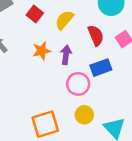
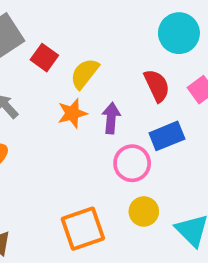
red square: (35, 14) -> (44, 58), moved
yellow semicircle: (64, 20) -> (85, 74), moved

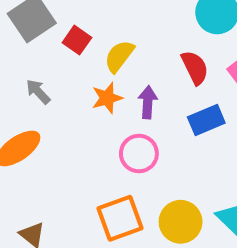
pink circle: (132, 163) -> (139, 154), moved
yellow circle: (144, 211) -> (181, 222), moved, size x1.4

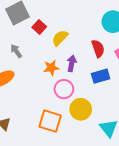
orange star: (107, 98) -> (51, 68), moved
orange square: (120, 218) -> (50, 121), turned 30
yellow circle: (181, 222) -> (81, 109), moved

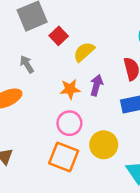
pink circle: (64, 89) -> (69, 123), moved

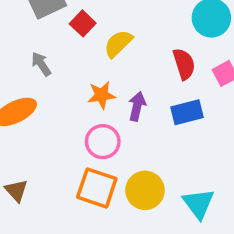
purple arrow: (97, 85) -> (137, 106), moved
yellow circle: (104, 145) -> (145, 190), moved

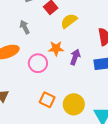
pink circle: (103, 142) -> (38, 63), moved
orange square: (97, 188) -> (47, 100), size x0.7

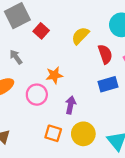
yellow semicircle: (69, 21) -> (80, 36), moved
purple arrow: (75, 57) -> (70, 105), moved

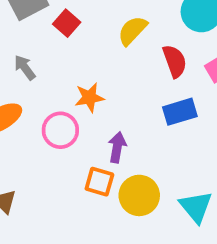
orange square: (53, 133) -> (99, 182), moved

